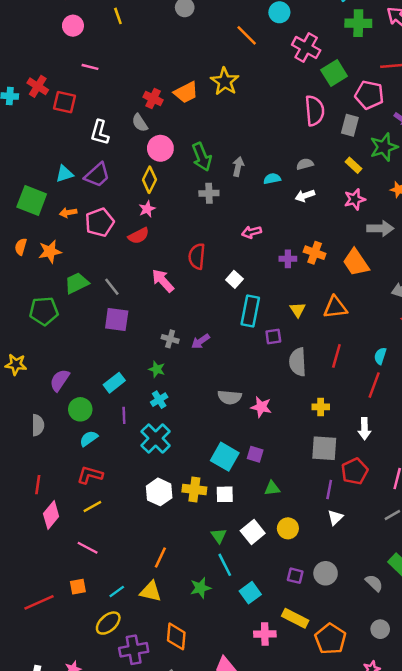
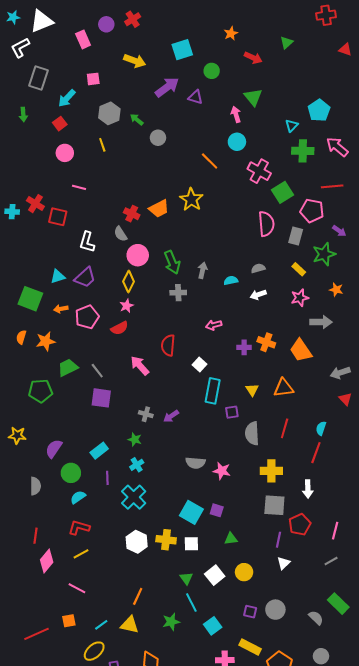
yellow cross: (321, 407) -> (271, 471), size x1.5

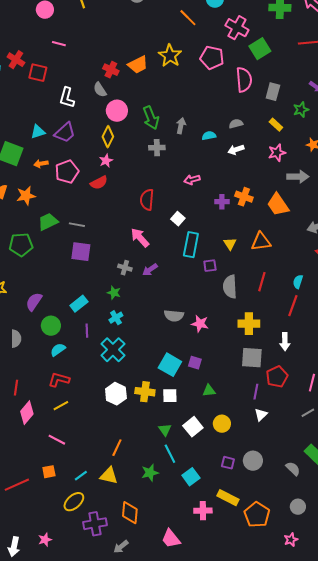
pink pentagon: (312, 211) -> (212, 58), moved
green star: (324, 254) -> (301, 110), size x0.7
pink arrow: (140, 366) -> (140, 238), moved
gray line: (97, 371) -> (77, 225), turned -42

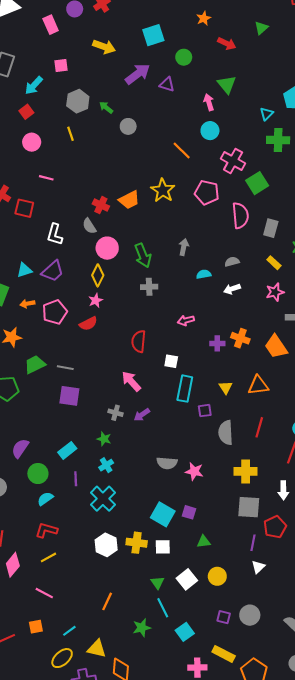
gray arrow: (181, 126) -> (184, 247), moved
white square: (178, 219) -> (171, 361), turned -32
yellow triangle: (109, 476) -> (97, 649), moved

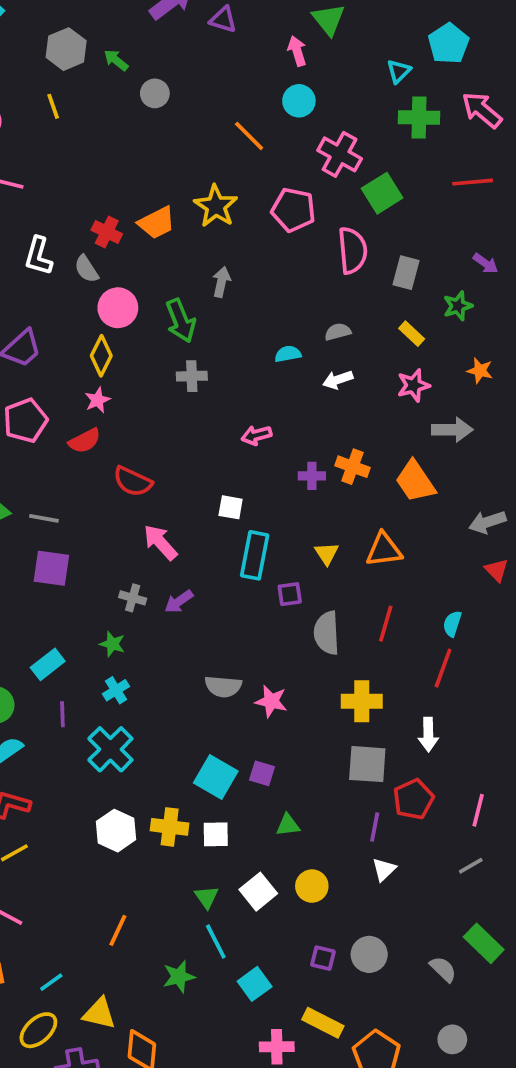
white L-shape: (55, 234) -> (38, 256), moved
gray arrow: (184, 247) -> (221, 282), moved
red semicircle: (139, 341) -> (133, 481), moved, turned -70

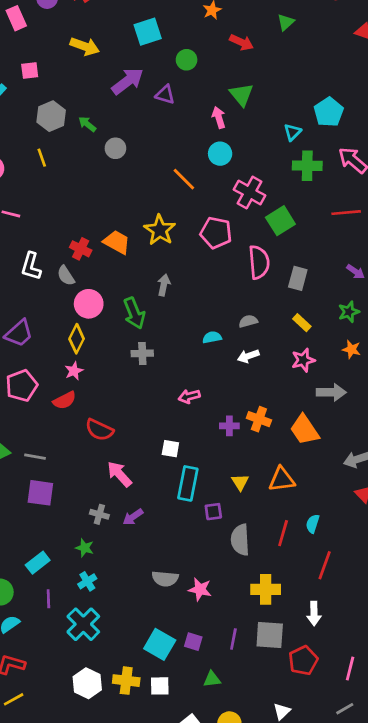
orange trapezoid: (157, 223) -> (117, 242), turned -124
green star: (458, 306) -> (349, 312), moved
cyan semicircle: (452, 624) -> (313, 524), moved
purple line: (375, 827) -> (233, 639), moved

